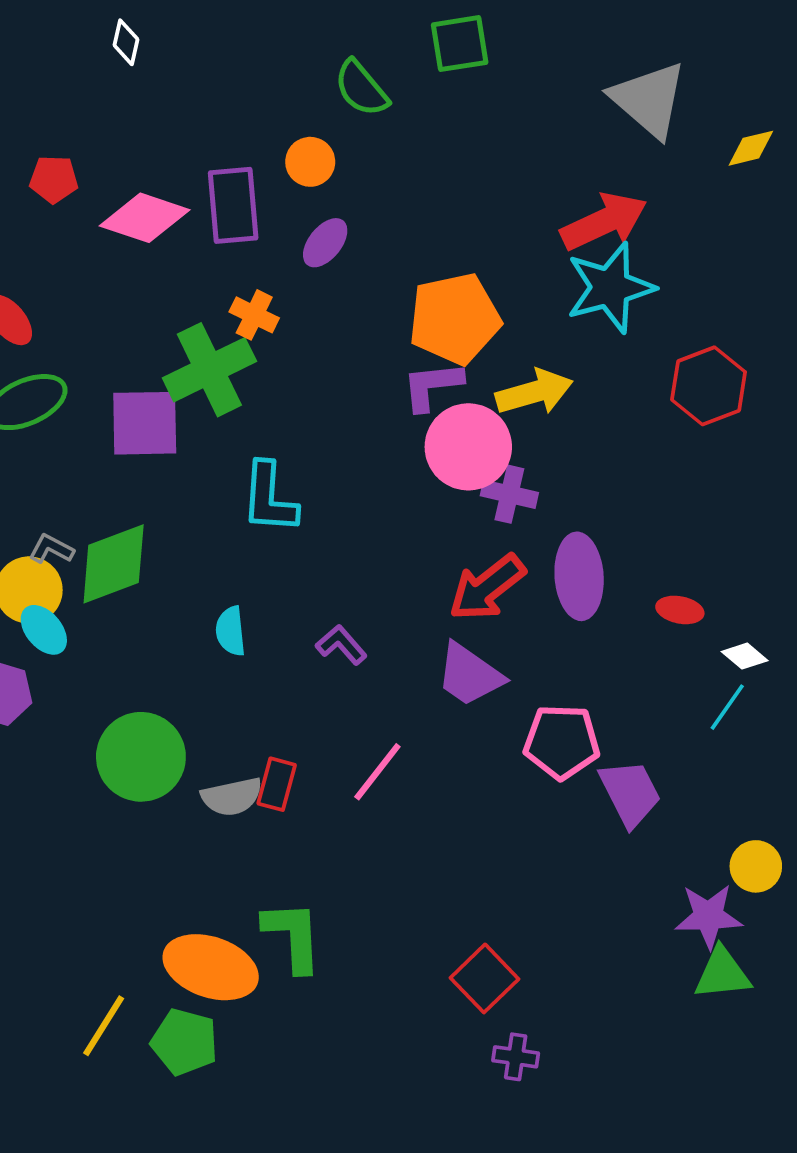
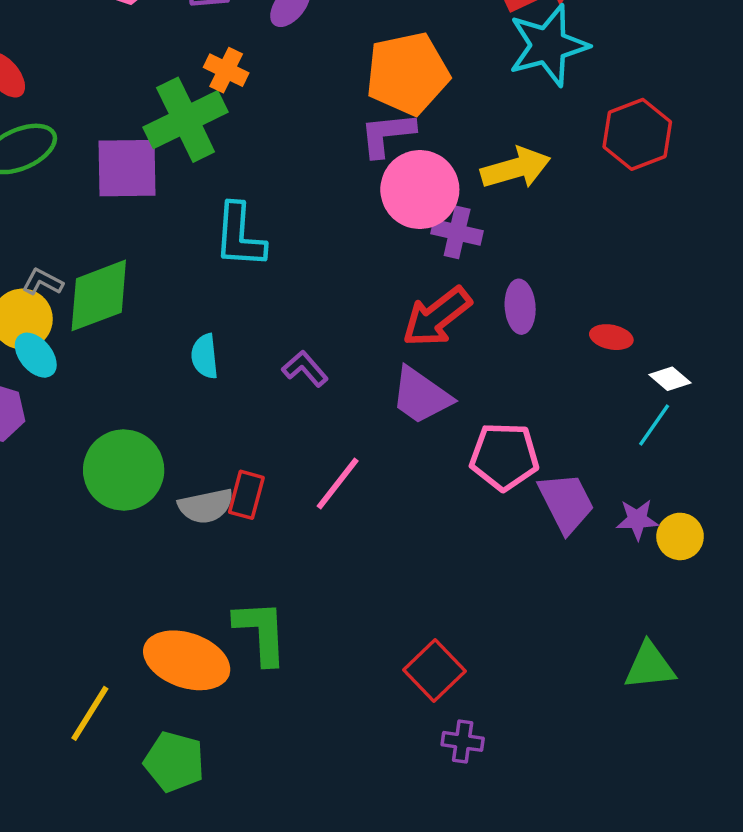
yellow arrow: (534, 392) -> (516, 168), moved
purple ellipse: (579, 576) -> (520, 307), size x0.7
yellow circle: (756, 866) -> (680, 536), moved
purple star: (709, 916) -> (637, 520), moved, size x0.7
green pentagon: (184, 1042) -> (174, 762), moved

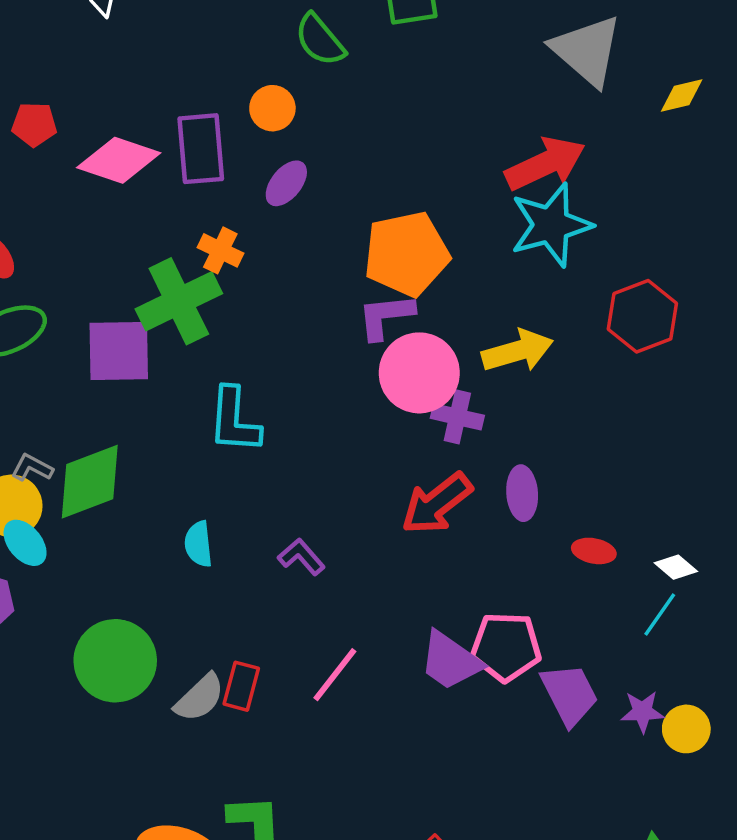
red ellipse: (611, 337) -> (594, 551), moved
purple trapezoid: (421, 396) -> (450, 661), moved
gray semicircle: (206, 506) -> (200, 698), turned -32

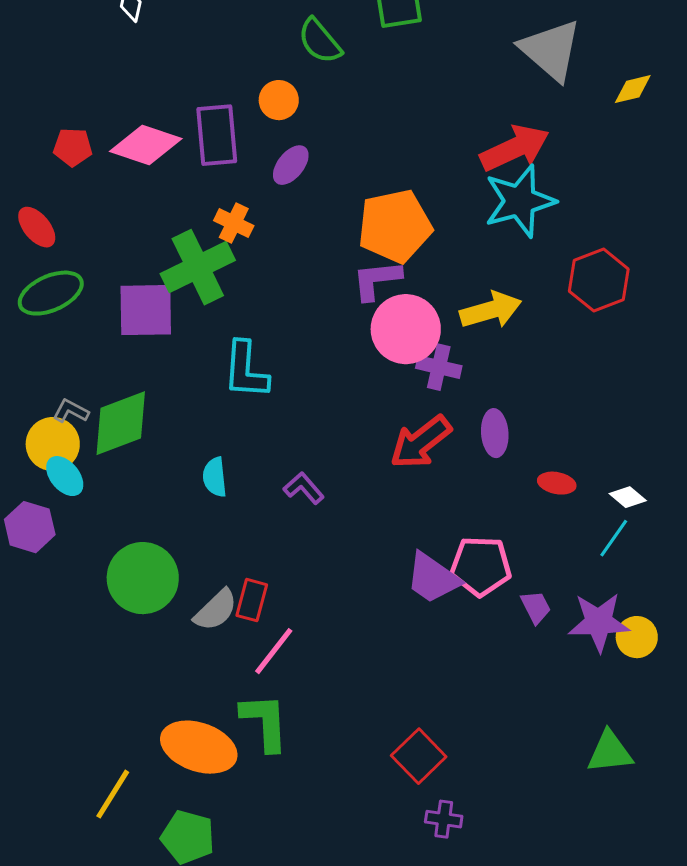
red pentagon: (34, 124) -> (73, 147), moved
pink line: (335, 675) -> (274, 651), moved
purple trapezoid: (570, 694) -> (536, 607), size x0.6
purple star: (642, 712) -> (599, 622), size x1.6

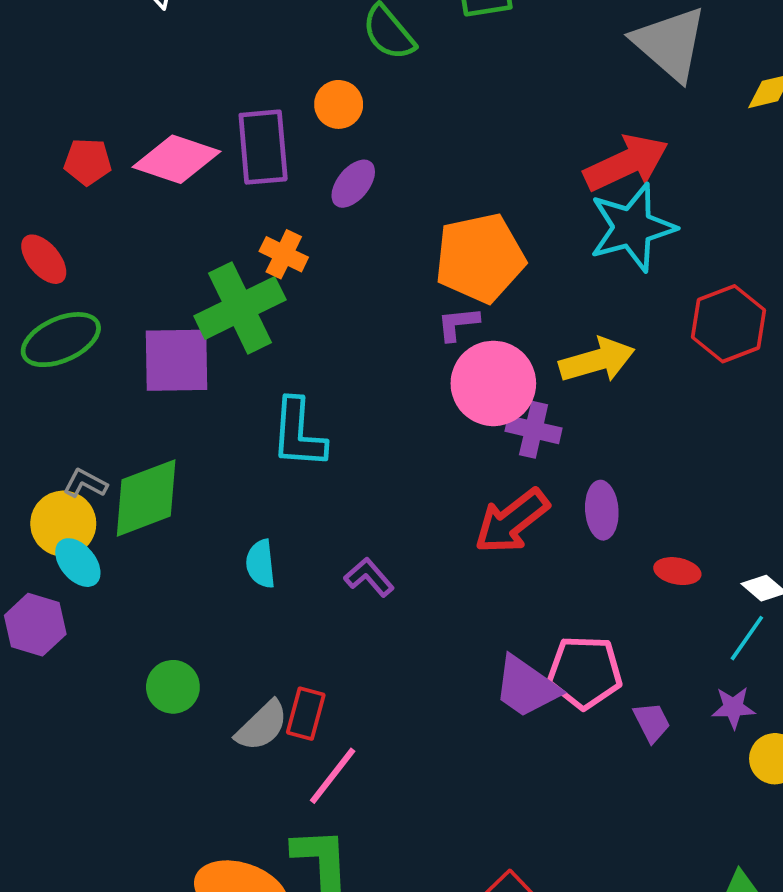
purple L-shape: (377, 280) -> (458, 324), size x0.7
green circle: (143, 578) -> (173, 687), size x0.6
purple star: (599, 622) -> (733, 708), moved, size x0.6

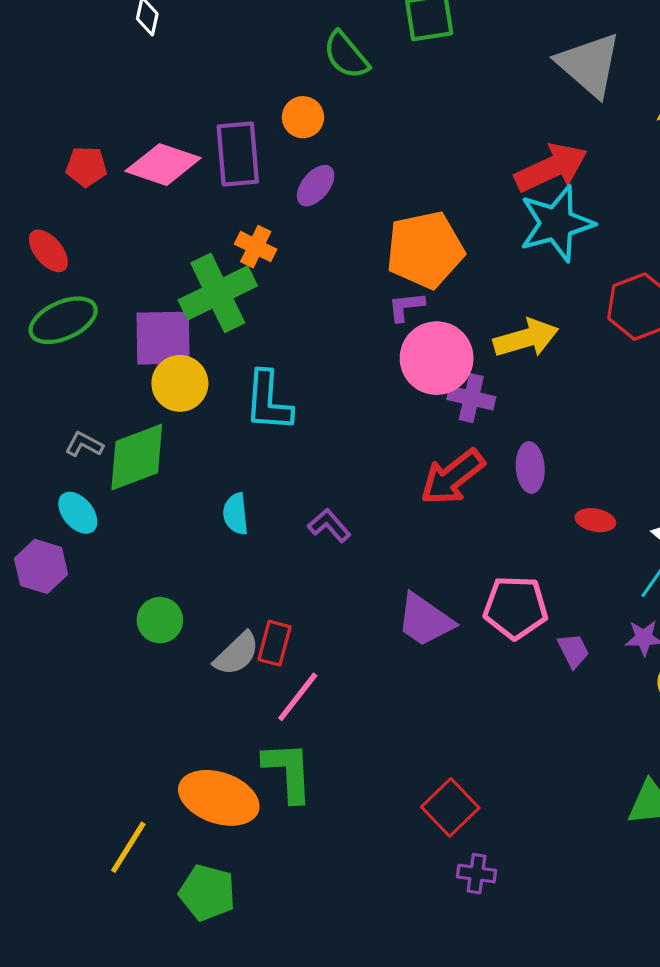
yellow circle: (63, 524) -> (180, 383), moved
purple trapezoid: (526, 687) -> (425, 620), moved

